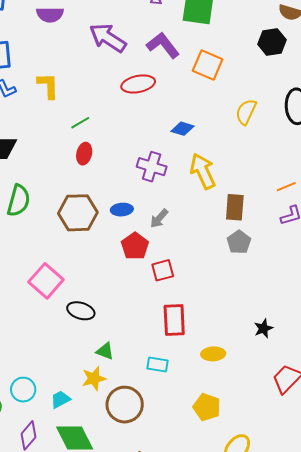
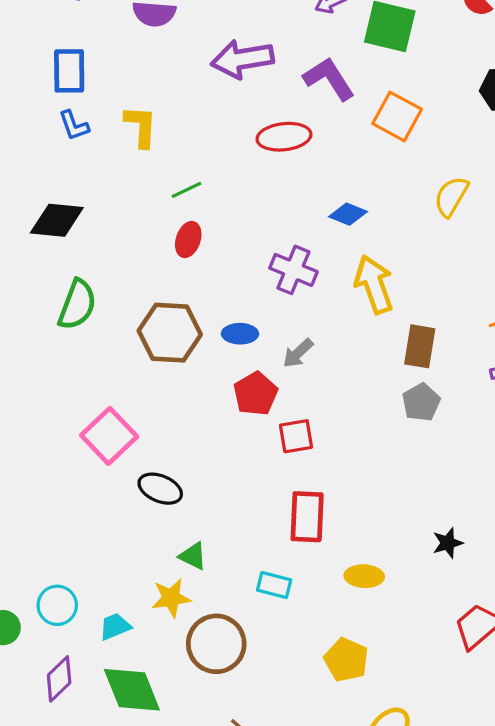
purple arrow: (108, 38) -> (242, 59), turned -48

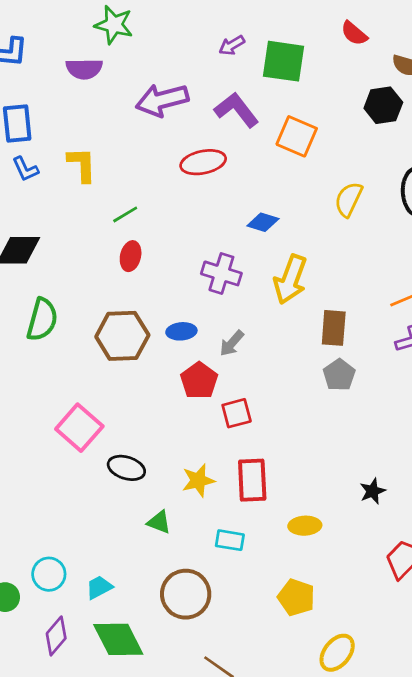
yellow arrow: (374, 284) -> (290, 279), turned -135
yellow star: (171, 598) -> (198, 480), moved

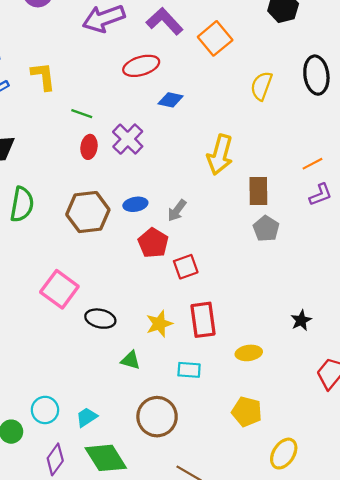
orange square: (297, 136) -> (215, 38), turned 32
green line: (125, 214) -> (82, 114), turned 55
blue diamond: (263, 222) -> (171, 100), moved
purple cross: (221, 273) -> (128, 139), moved, turned 32

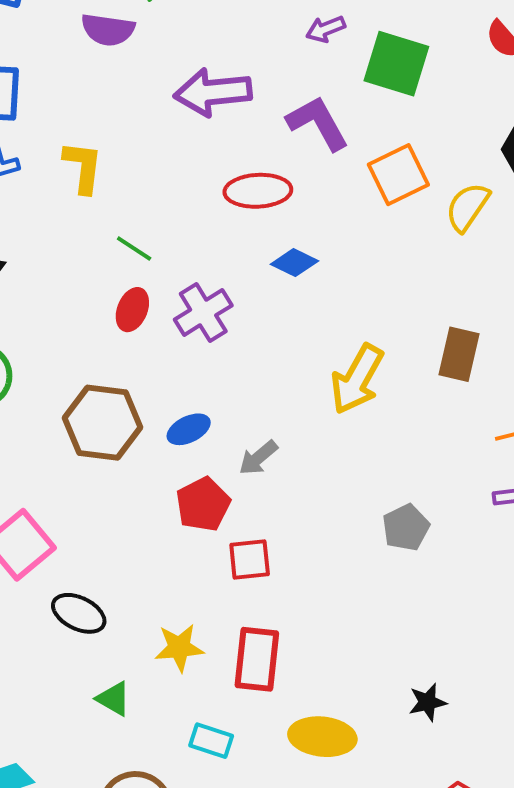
yellow semicircle: (261, 86) -> (467, 207), moved
brown rectangle: (258, 191) -> (459, 354), moved
blue ellipse: (135, 204) -> (189, 429), turned -30
yellow ellipse: (249, 353) -> (322, 737), size x1.4

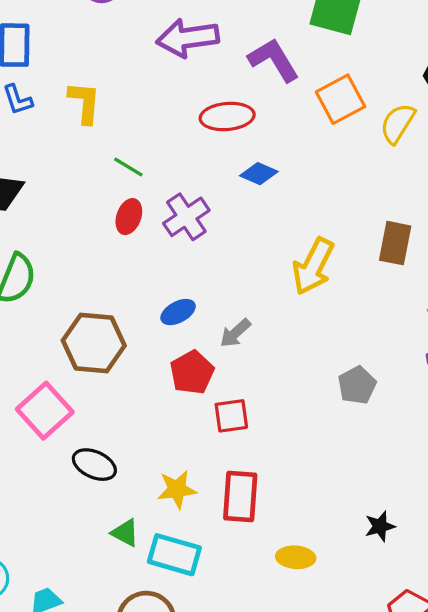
brown hexagon: (102, 423) -> (94, 343), moved
yellow ellipse: (322, 737) -> (296, 557), size x0.7
cyan rectangle: (211, 741) -> (174, 555), moved, size x1.5

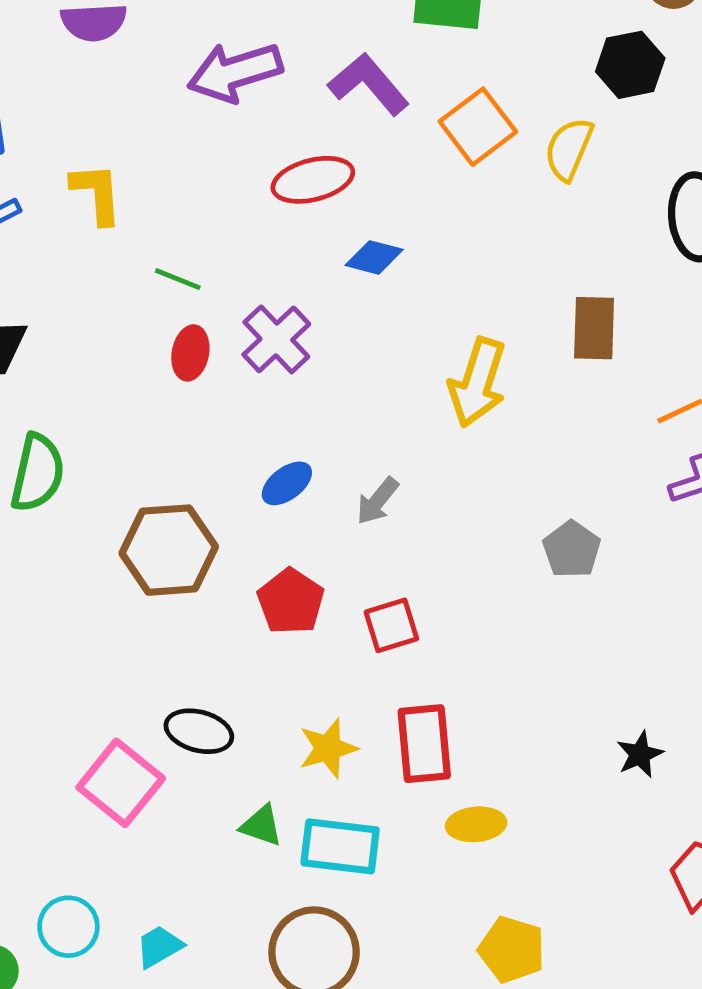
red pentagon: (192, 372) -> (291, 601), moved
pink square: (45, 411) -> (121, 783), moved
yellow ellipse: (296, 557) -> (476, 824), moved

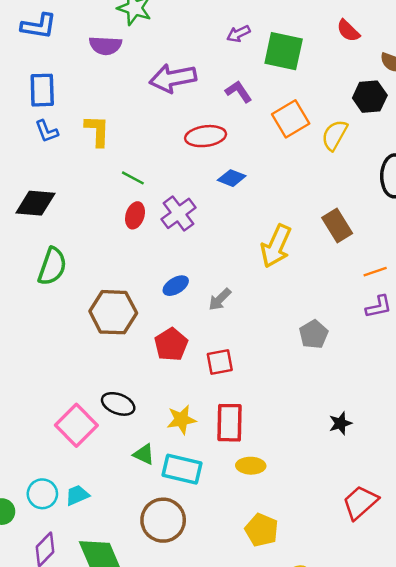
purple L-shape: (369, 84) -> (239, 92), size x0.7
brown rectangle: (594, 328) -> (337, 226), turned -40
black star: (640, 754) -> (340, 423), moved
cyan trapezoid: (159, 947) -> (77, 495), moved

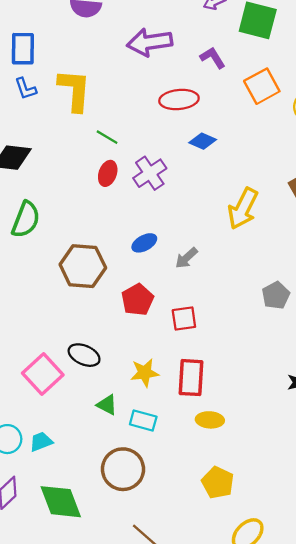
yellow L-shape: (97, 131) -> (75, 90), size x1.4
cyan rectangle: (182, 469) -> (143, 421), size x0.7

